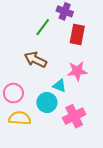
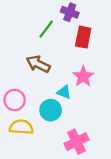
pink star: (77, 71) -> (83, 76), turned -30
pink cross: (74, 116) -> (76, 142), moved

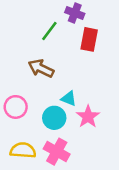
pink star: (83, 76) -> (88, 117), moved
yellow semicircle: (21, 127) -> (23, 150), moved
pink cross: (76, 142) -> (57, 152), moved, turned -35

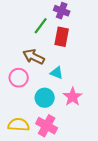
red rectangle: (89, 39) -> (62, 37), moved
cyan triangle: (69, 99) -> (57, 73), moved
pink circle: (16, 107) -> (19, 78), moved

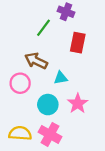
red rectangle: (62, 37) -> (78, 43), moved
cyan triangle: (57, 73) -> (61, 78), turned -32

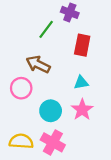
cyan triangle: (61, 78) -> (81, 83), moved

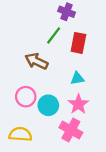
green line: (46, 29) -> (54, 35), moved
pink circle: (21, 88) -> (26, 97), moved
pink cross: (53, 142) -> (71, 130), moved

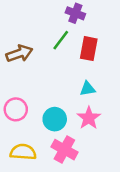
brown arrow: (36, 61) -> (19, 53), moved, turned 135
pink circle: (26, 97) -> (16, 109), moved
pink cross: (71, 130) -> (64, 150), moved

